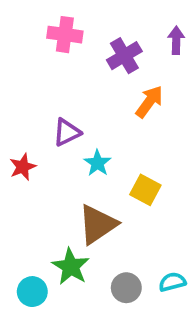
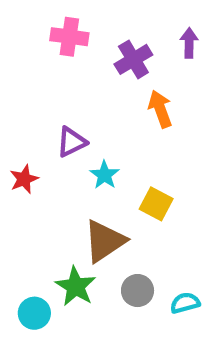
orange arrow: (149, 102) -> (160, 109), turned -56
gray circle: (126, 288) -> (138, 291), moved

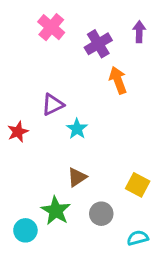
pink cross: (69, 37) -> (51, 27), turned 32
yellow square: (156, 204) -> (138, 185), moved
brown triangle: (104, 241) -> (77, 177), size x0.6
cyan semicircle: (185, 303) -> (138, 238), moved

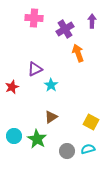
pink cross: (51, 27) -> (34, 18), turned -36
gray circle: (101, 214) -> (67, 151), moved
cyan circle: (25, 230) -> (14, 136), moved
cyan semicircle: (138, 238) -> (88, 149), moved

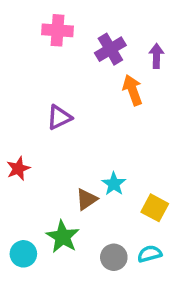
purple arrow: (92, 21) -> (156, 56), moved
cyan star: (51, 85) -> (114, 184), moved
red star: (12, 87) -> (18, 169), moved
cyan circle: (14, 136) -> (23, 254), moved

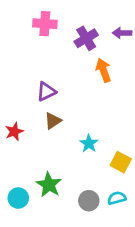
purple arrow: (156, 56) -> (122, 33), moved, turned -90
brown triangle: (86, 199) -> (53, 121), moved

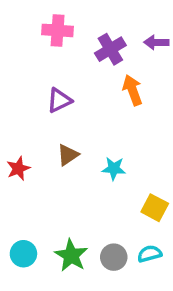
purple triangle: (46, 92) -> (59, 100), moved
cyan star: (89, 143) -> (114, 169), moved, turned -30
green star: (49, 185) -> (71, 255), moved

